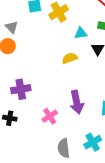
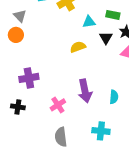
cyan cross: (93, 142) -> (101, 131), turned 36
gray semicircle: (64, 148) -> (61, 137), moved

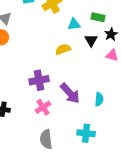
purple cross: (29, 78) -> (39, 80), moved
purple arrow: (85, 91) -> (70, 93), turned -30

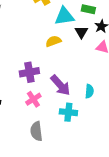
cyan triangle: (74, 24) -> (64, 16), size x1.5
cyan cross: (86, 133) -> (68, 112), moved

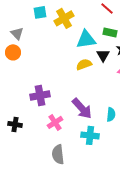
yellow semicircle: (53, 41) -> (84, 64), moved
purple cross: (29, 72) -> (40, 95), moved

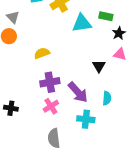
black triangle: (103, 55) -> (99, 66), moved
yellow semicircle: (84, 64) -> (42, 53), moved
purple cross: (40, 95) -> (50, 82), moved

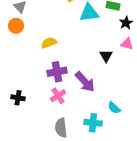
cyan semicircle: (107, 98) -> (114, 108), moved, turned 128
cyan cross: (86, 119) -> (93, 123), moved

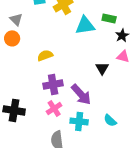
black cross: (18, 98) -> (14, 110), size x1.5
cyan cross: (93, 123) -> (79, 121), moved

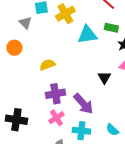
gray triangle: (16, 19) -> (25, 23), moved

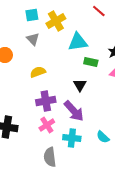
gray triangle: (25, 23) -> (33, 39), moved
green rectangle: (111, 28) -> (91, 62), moved
black triangle: (104, 78) -> (80, 85), moved

